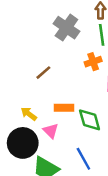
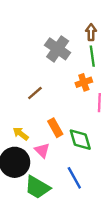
orange rectangle: (64, 108) -> (55, 128), turned 60

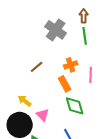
orange cross: (84, 82) -> (71, 65), moved
orange rectangle: (55, 128) -> (65, 84), moved

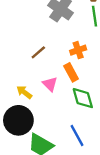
pink triangle: (43, 115) -> (50, 84), moved

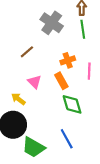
brown line: (38, 52) -> (27, 52), moved
pink triangle: (50, 84) -> (34, 82), moved

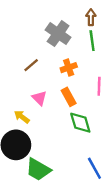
orange cross: (68, 60) -> (69, 68), moved
blue line: (67, 139) -> (94, 168), moved

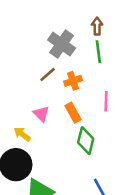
brown line: (31, 65) -> (48, 74), moved
green diamond: (80, 123) -> (86, 141), turned 30

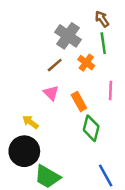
brown arrow: (97, 26) -> (102, 19), turned -35
orange cross: (73, 81) -> (86, 63), moved, turned -35
pink triangle: (41, 114) -> (51, 93), moved

